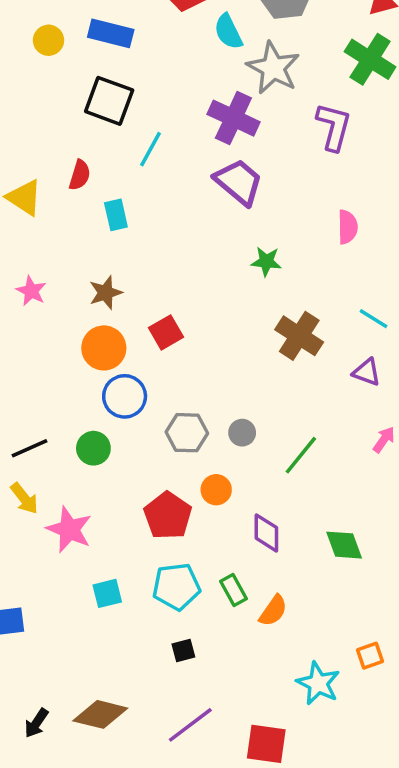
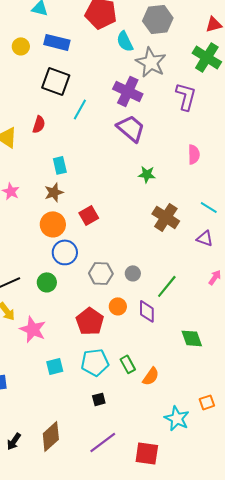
cyan rectangle: (116, 215) -> (60, 165), moved
purple diamond: (266, 533) -> (147, 311), moved
brown diamond: (100, 714) -> (51, 436), turned -56

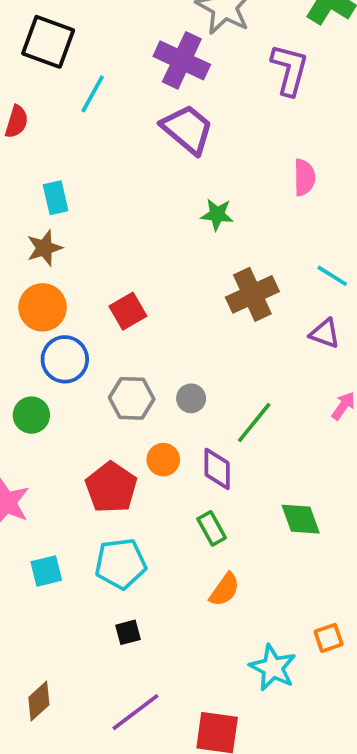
red square: (89, 215) -> (128, 311), moved
brown cross: (166, 217) -> (252, 294), turned 32
green rectangle: (128, 364) -> (212, 528), moved
brown diamond: (51, 436) -> (39, 701), size x0.7

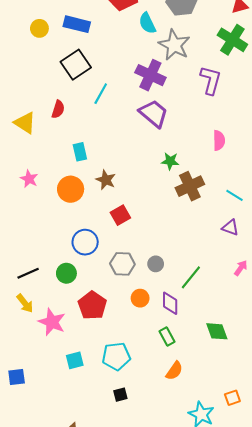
black square: (48, 42) -> (76, 65), turned 36
brown star: (44, 248) -> (106, 180), moved, turned -30
brown cross: (252, 294) -> (190, 186), moved
orange circle: (43, 307) -> (71, 189), moved
red pentagon: (111, 487) -> (92, 305), moved

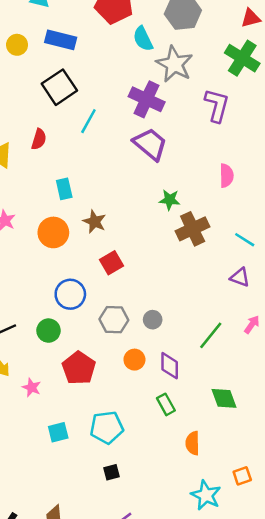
green line: (191, 277) -> (211, 335), moved
pink star: (52, 322) -> (32, 387), size x0.6
orange semicircle: (174, 371) -> (193, 443), moved, turned 144

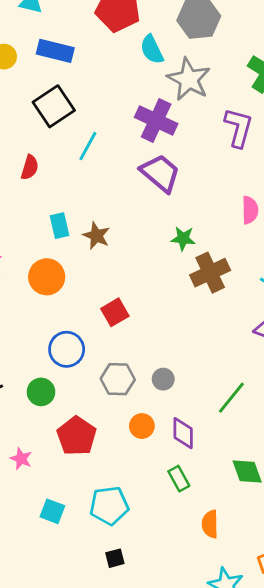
brown star: (95, 222) -> (96, 236), moved
cyan square: (58, 432) -> (52, 511), turned 35

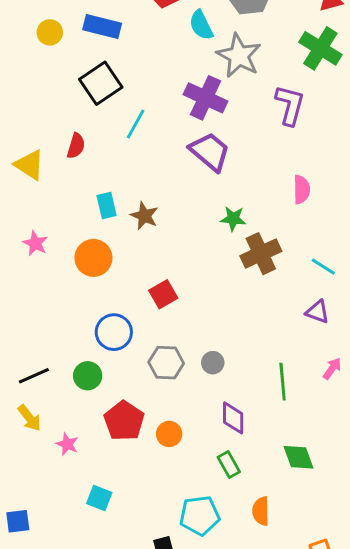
green line: (231, 398) -> (283, 382), turned -44
orange circle: (142, 426) -> (169, 434), moved
cyan pentagon: (109, 506) -> (200, 515), moved

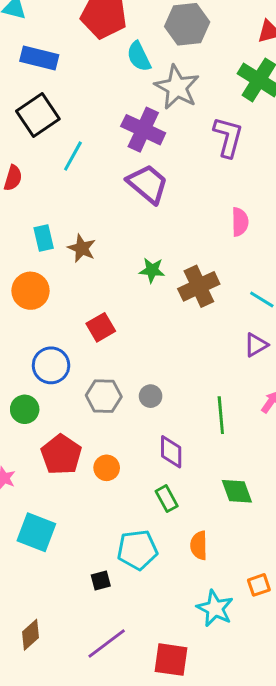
green star: (233, 219) -> (152, 270), moved
purple triangle: (318, 312) -> (256, 345), turned -50
cyan square: (99, 498) -> (36, 532), size x1.5

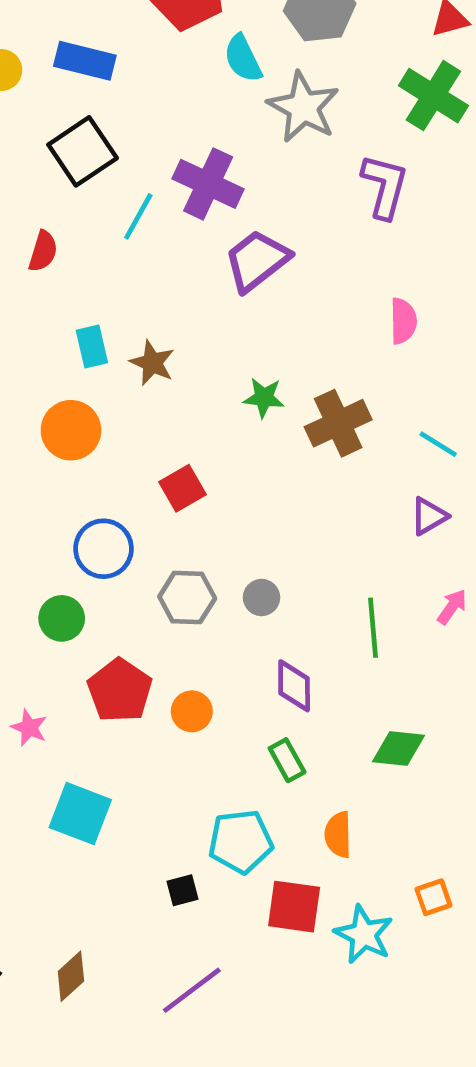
purple cross: (143, 130) -> (208, 184), moved
purple trapezoid: (148, 184) -> (257, 261), turned -78
green diamond: (237, 491) -> (399, 749), turned -64
red square: (171, 660) -> (294, 907), moved

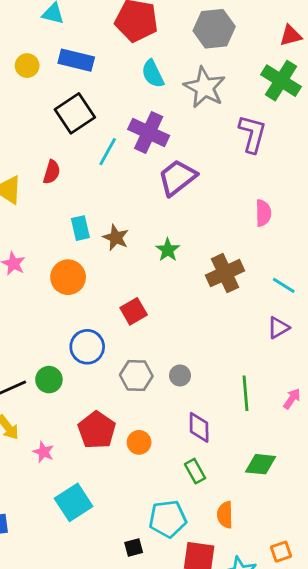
cyan semicircle: (243, 58) -> (153, 74), moved
green star: (264, 398) -> (168, 250), moved, turned 30
pink arrow: (452, 607) -> (292, 399), moved
green circle: (62, 618) -> (49, 380), moved
cyan square: (80, 814) -> (74, 502), turned 36

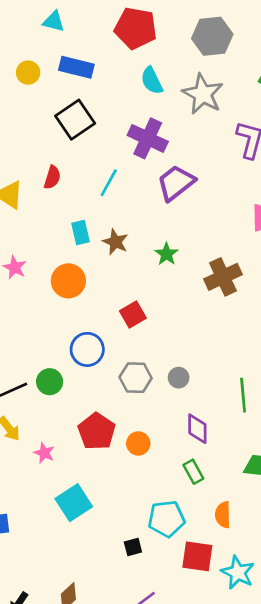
cyan line: (108, 152) -> (109, 183), moved

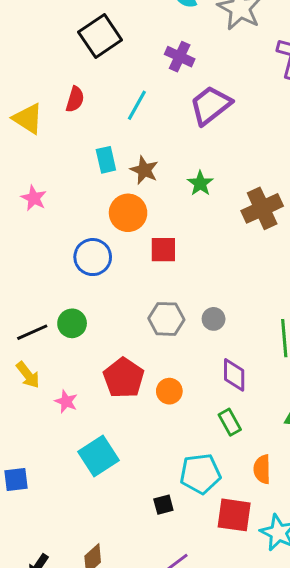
purple cross: (148, 138) -> (180, 57), size x0.7
orange circle: (68, 281) -> (128, 213), moved
red square: (133, 314) -> (163, 250), turned 30
blue circle: (87, 349) -> (93, 257), moved

